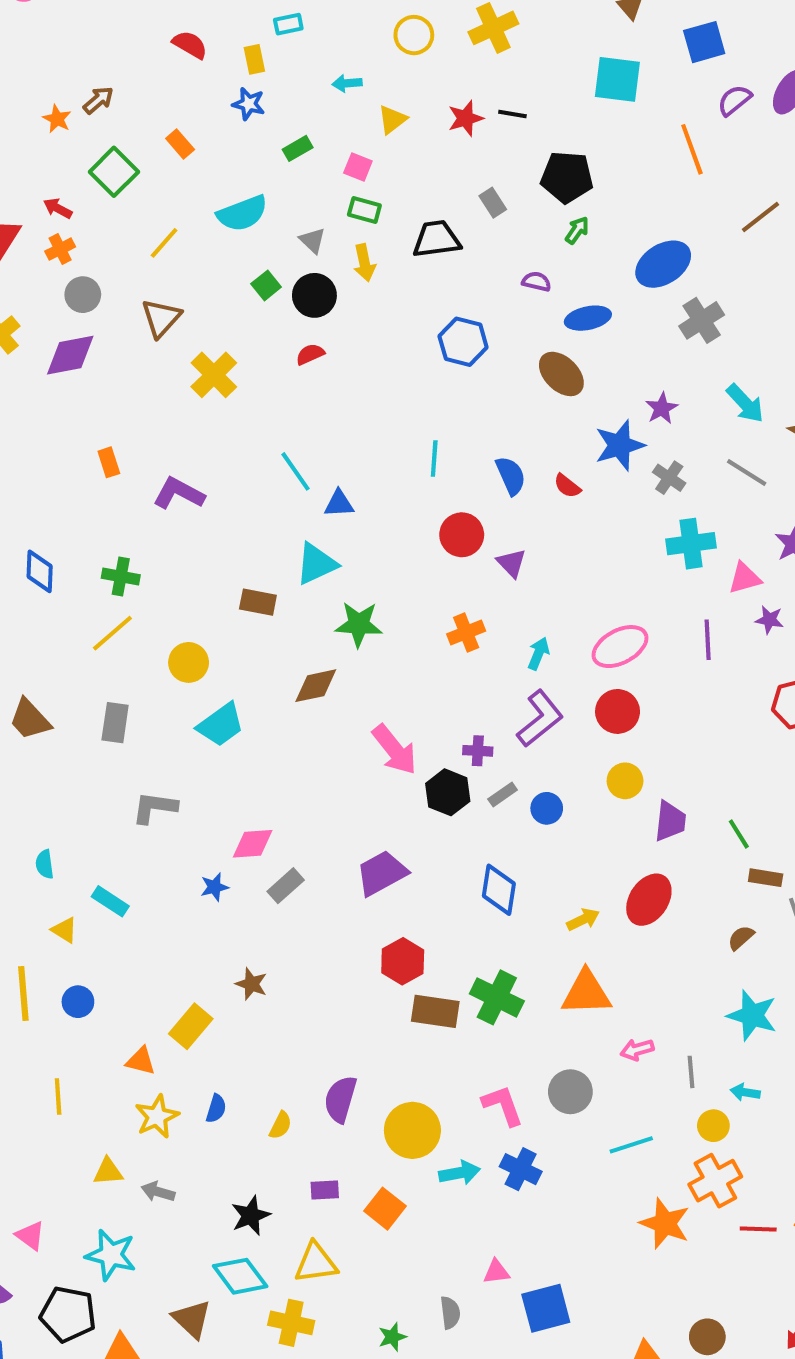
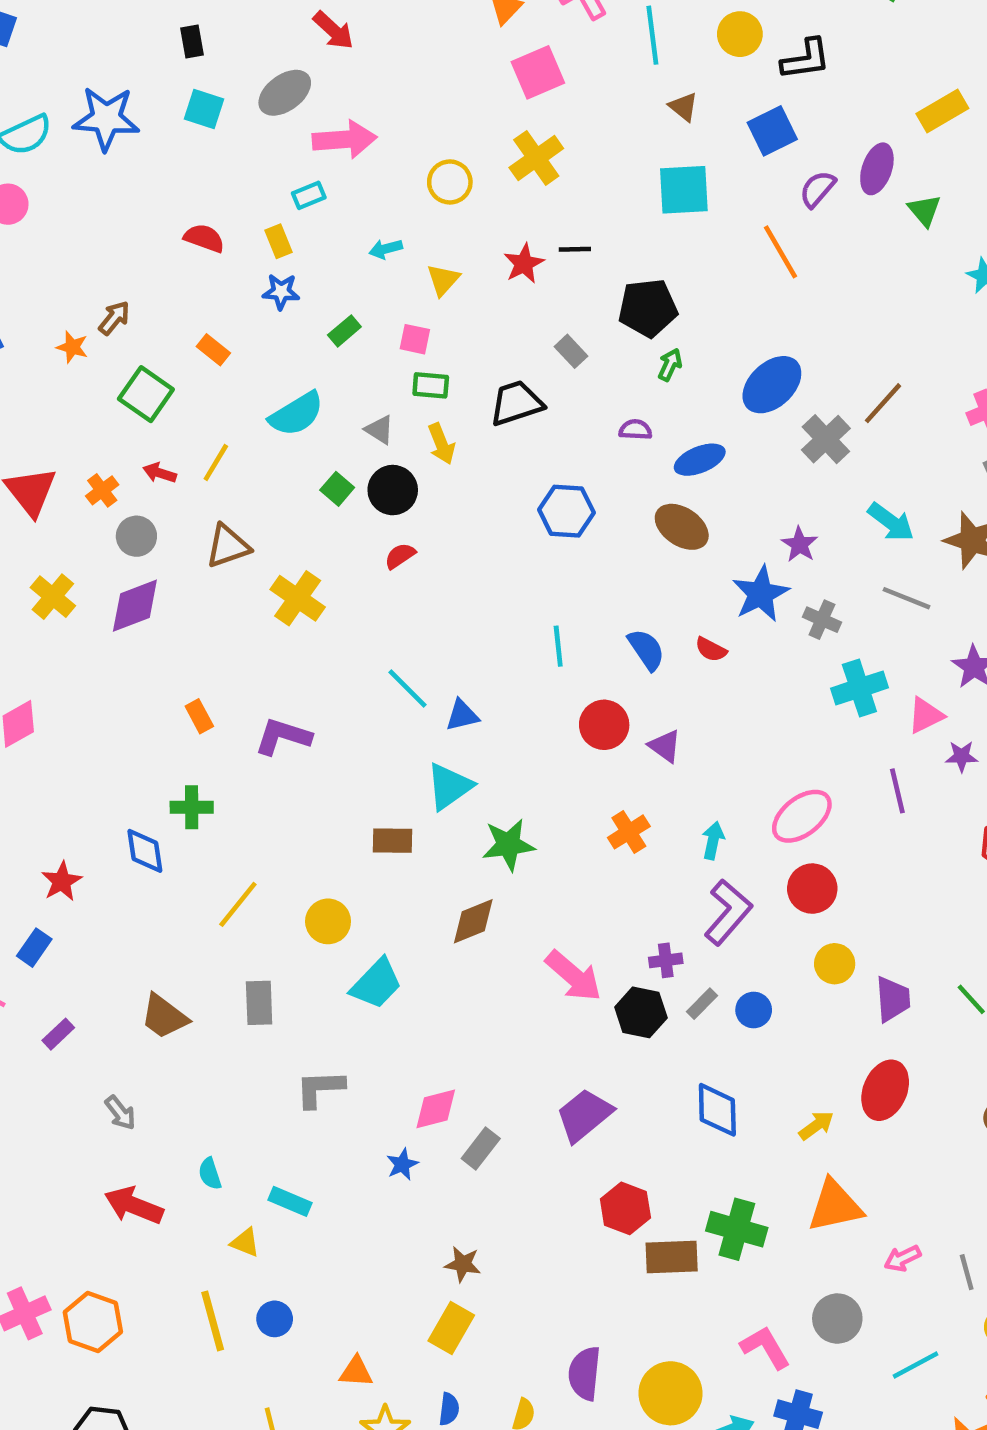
red arrow: (58, 208) -> (160, 473), moved
brown line: (760, 217) -> (883, 403), moved
brown triangle: (161, 318) -> (228, 546), turned 39
green cross: (121, 577) -> (192, 807), moved
yellow rectangle: (191, 1026) -> (451, 1328), moved

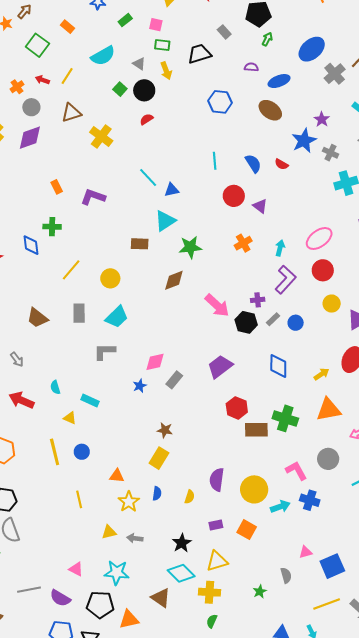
cyan trapezoid: (376, 984) -> (117, 317), moved

